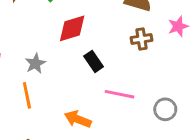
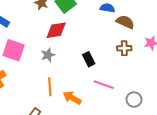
red diamond: (72, 28) -> (56, 30), moved
orange line: (27, 95) -> (50, 87), moved

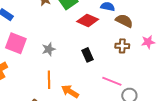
red diamond: (56, 30) -> (88, 20), moved, turned 30
pink line: (104, 85) -> (112, 81), moved

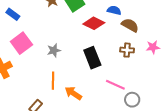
pink square: (16, 43) -> (21, 43), turned 30
black rectangle: (88, 55) -> (92, 58), size x1.5

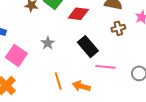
gray star: (54, 50) -> (48, 43), moved
pink line: (115, 85) -> (106, 67), moved

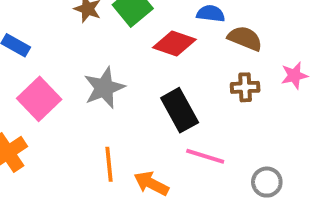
gray star: (48, 43) -> (104, 88), size x1.5

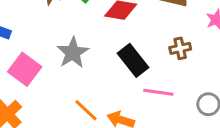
brown cross: (245, 87) -> (180, 48), moved
orange line: (109, 164) -> (86, 110), turned -32

